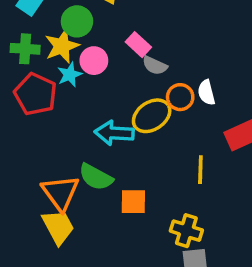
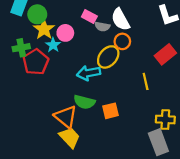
green circle: (77, 21) -> (37, 14), moved
green cross: (25, 49) -> (21, 48), moved
white semicircle: (206, 92) -> (121, 19), moved, size x1.5
red pentagon: (36, 94) -> (36, 62), turned 30
yellow cross: (186, 231) -> (165, 120), moved

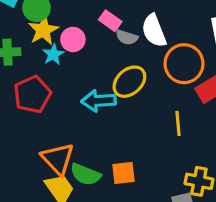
orange circle: (122, 41) -> (184, 64), moved, size x1.6
red pentagon: (36, 62) -> (32, 94), moved
green semicircle: (84, 102) -> (86, 174), moved
orange square: (111, 111) -> (124, 173), moved

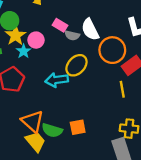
yellow line: (178, 123) -> (122, 89), moved

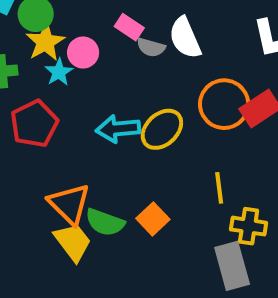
orange circle: (112, 50) -> (224, 104), moved
yellow ellipse: (76, 65) -> (162, 129), moved
yellow line: (122, 89) -> (219, 188), moved
orange square: (78, 127) -> (153, 219), turned -35

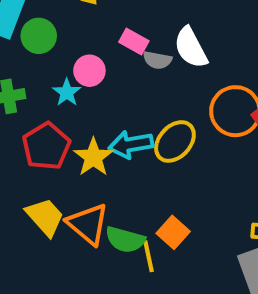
yellow star: (45, 42) -> (93, 157), moved
yellow line: (219, 188) -> (149, 256), moved
yellow trapezoid: (73, 242) -> (45, 217), moved

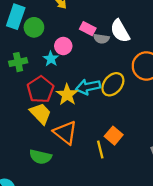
yellow trapezoid: (45, 217) -> (41, 113), moved
green semicircle: (125, 240) -> (40, 157), moved

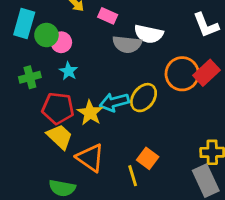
pink rectangle: (88, 29) -> (108, 16), moved
white semicircle: (120, 31) -> (149, 34), turned -45
gray semicircle: (101, 39) -> (127, 44), size x1.5
pink circle: (63, 46) -> (61, 42), moved
red pentagon: (40, 89) -> (58, 108), turned -30

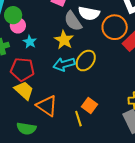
pink circle: (61, 42) -> (18, 25), moved
gray semicircle: (127, 44) -> (73, 21), turned 50
orange circle: (182, 74) -> (115, 27), moved
yellow star: (90, 113) -> (64, 40), moved

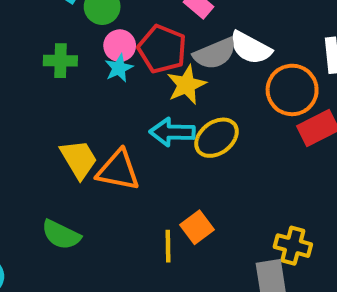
gray semicircle: (73, 21) -> (215, 54), turned -95
pink circle: (18, 25) -> (120, 46), moved
red pentagon: (22, 69) -> (162, 49), moved
orange triangle: (47, 106) -> (118, 170), moved, turned -40

